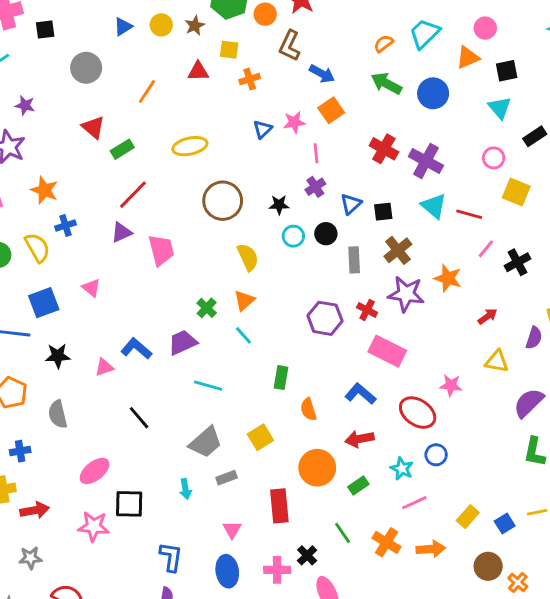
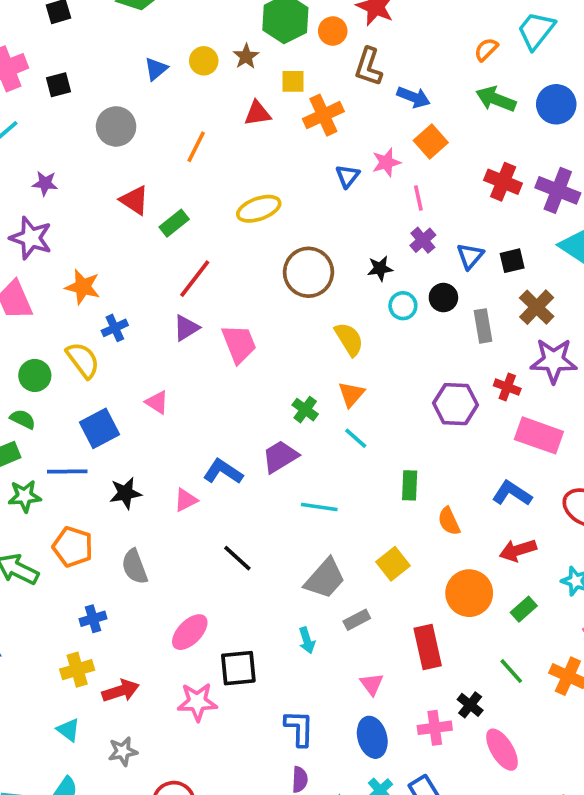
orange cross: (250, 79) -> (323, 115), size x1.5

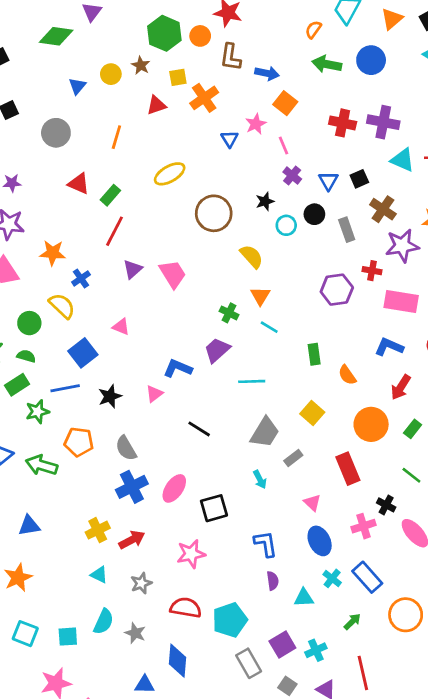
red line: (195, 279) -> (115, 231), moved
red arrow: (518, 550) -> (401, 387), turned -30
blue cross: (93, 619) -> (132, 487), moved, size x1.6
pink star: (197, 702) -> (191, 554), moved

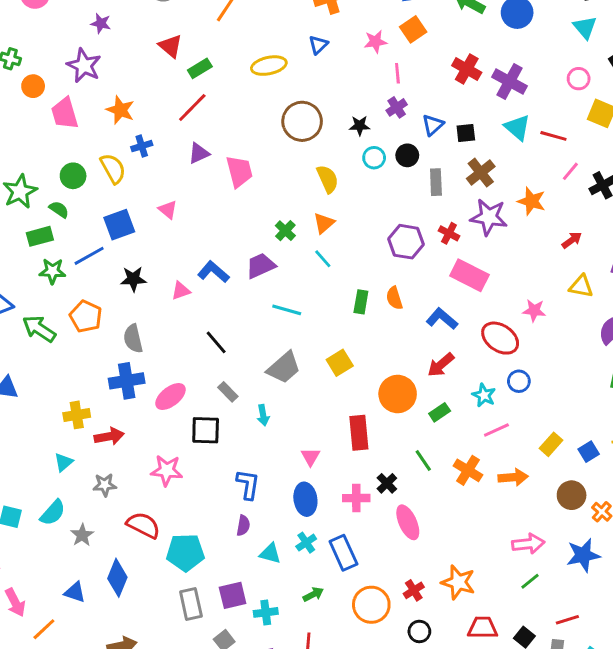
blue triangle: (229, 139) -> (318, 45), moved
orange semicircle: (347, 375) -> (394, 298), moved
blue line: (65, 388) -> (89, 256), turned -36
gray rectangle: (293, 458) -> (228, 392), moved, turned 66
cyan triangle: (99, 575) -> (64, 462), turned 36

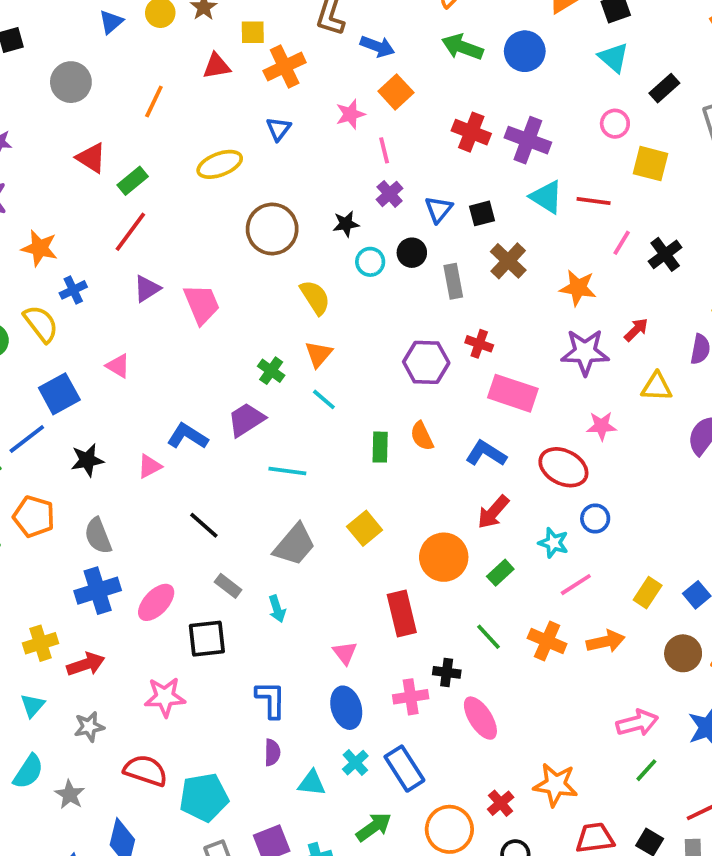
purple star: (489, 217) -> (585, 352), moved
black cross: (387, 483) -> (447, 672), turned -30
green arrow: (313, 594) -> (374, 827), size x1.4

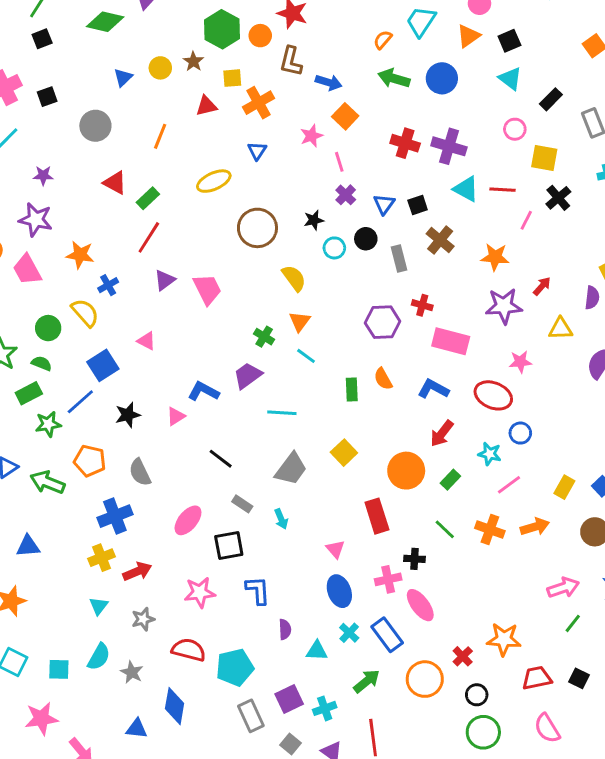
black cross: (665, 254) -> (558, 198), moved
blue cross: (98, 591) -> (115, 516), moved
blue L-shape: (271, 700) -> (258, 590), moved
pink ellipse: (480, 718) -> (420, 605), moved

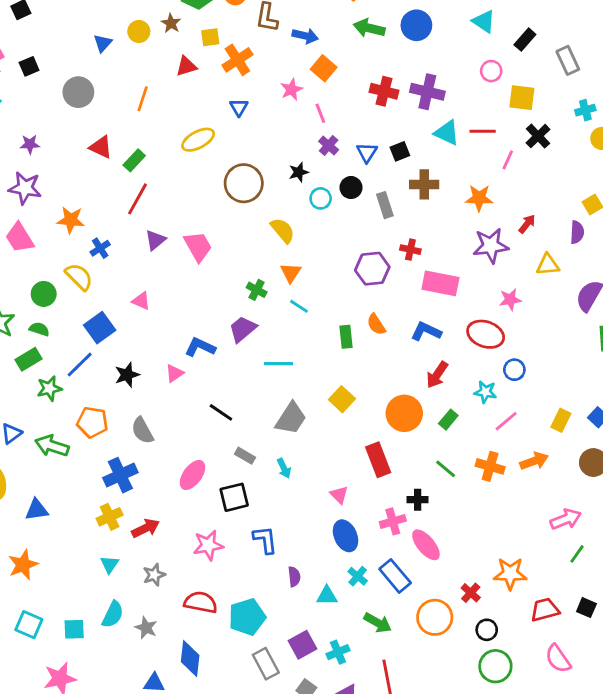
brown cross: (440, 240) -> (424, 184), turned -36
green arrow: (367, 681) -> (378, 623), turned 72

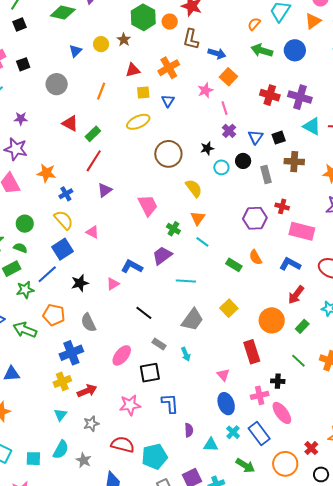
yellow square: (210, 37) -> (143, 92), moved
pink trapezoid: (198, 246) -> (148, 205), moved
yellow semicircle: (79, 277) -> (64, 220), moved
green rectangle: (346, 337) -> (234, 265), turned -56

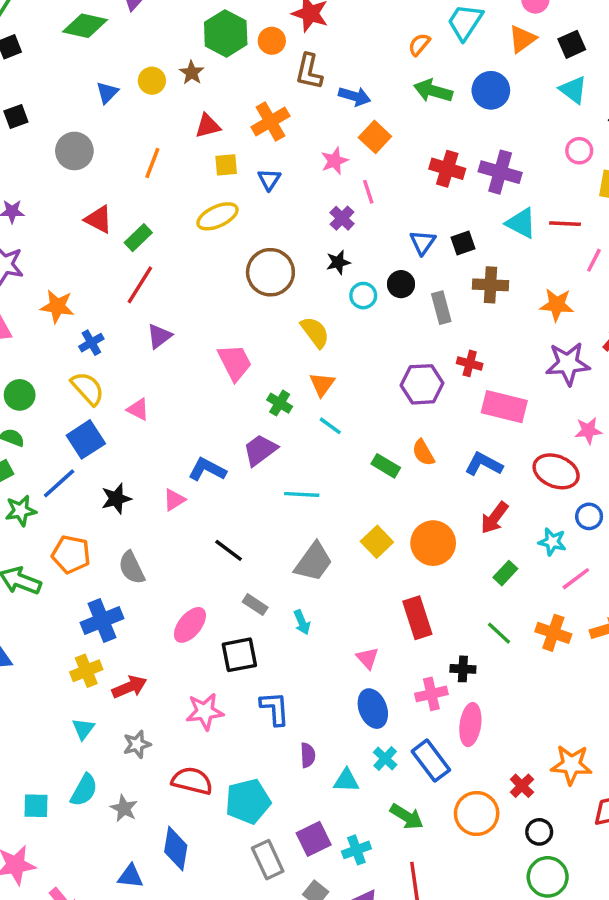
purple cross: (229, 131) -> (342, 218), moved
orange circle: (272, 320) -> (433, 543), moved
pink ellipse: (282, 413) -> (470, 725), turned 45

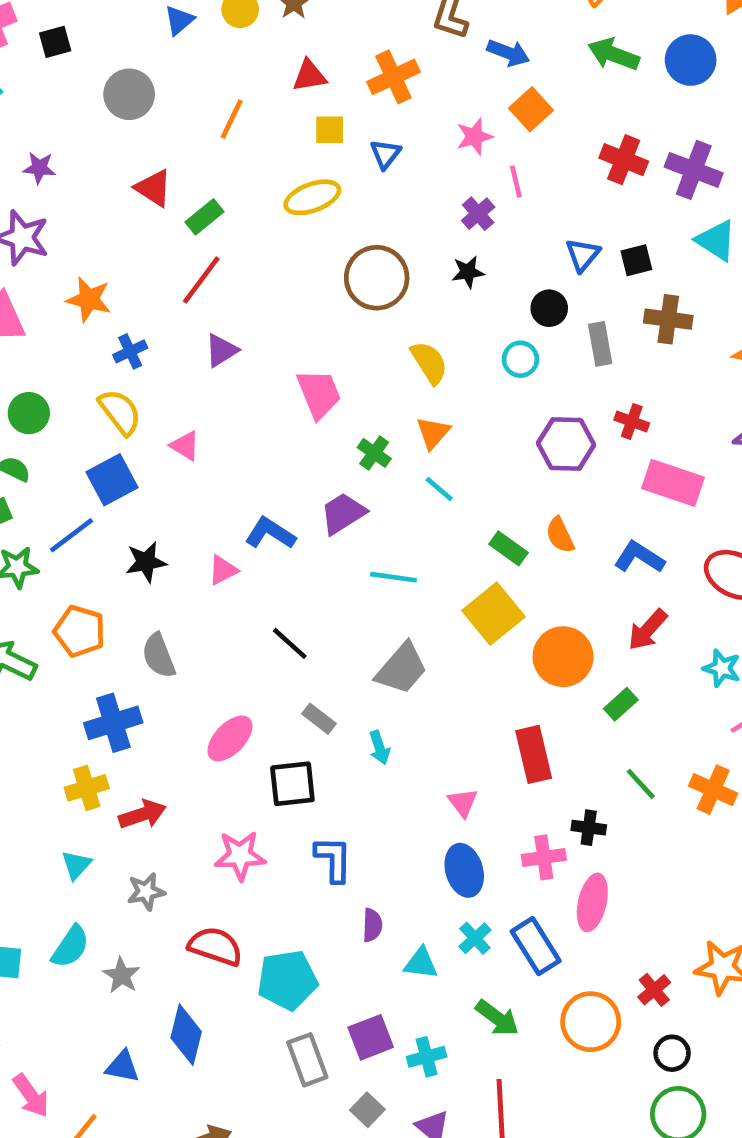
cyan circle: (363, 296) -> (520, 359), moved
yellow square: (377, 542) -> (494, 614), moved, size x1.4
green rectangle: (505, 573) -> (621, 704), moved

